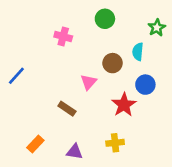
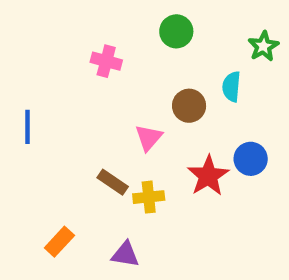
blue line: (16, 76) -> (28, 127), turned -42
blue circle: (145, 85) -> (251, 159), moved
yellow cross: (115, 143) -> (149, 197), moved

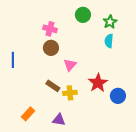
green star: (263, 46) -> (110, 22), moved
brown circle: (189, 106) -> (51, 48), moved
blue circle: (251, 159) -> (118, 96), moved

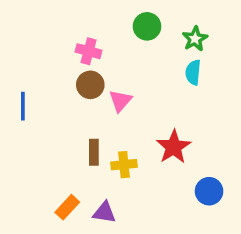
pink triangle: (70, 65) -> (120, 101), moved
brown rectangle: (53, 86) -> (94, 152), turned 56
blue circle: (118, 96) -> (209, 191), moved
orange rectangle: (28, 114) -> (67, 207), moved

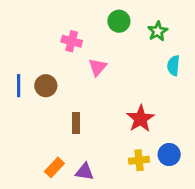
cyan semicircle: (193, 72) -> (173, 66), moved
brown circle: (90, 85) -> (46, 86), moved
pink triangle: (120, 101) -> (97, 67), moved
yellow cross: (124, 165) -> (139, 160), moved

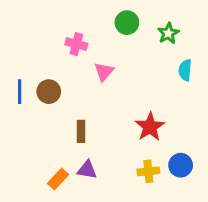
purple triangle: (85, 172) -> (87, 170), moved

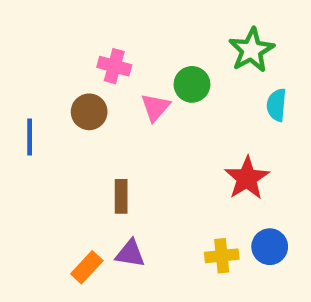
green circle: (127, 23) -> (192, 84), moved
green star: (168, 33) -> (251, 50), size x1.4
brown circle: (49, 92) -> (89, 112), moved
red star: (150, 127) -> (247, 178), moved

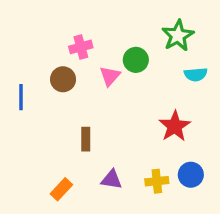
pink cross: (114, 66) -> (81, 47), turned -30
cyan semicircle: (277, 105) -> (196, 74), turned -100
purple triangle: (130, 254) -> (112, 180), moved

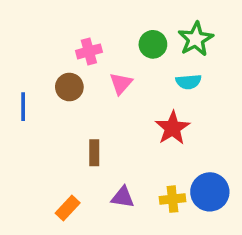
green circle: (136, 60) -> (153, 44), moved
cyan semicircle: (196, 74) -> (189, 82), moved
red star: (175, 126) -> (172, 128), moved
blue circle: (191, 175) -> (210, 192), size x1.4

